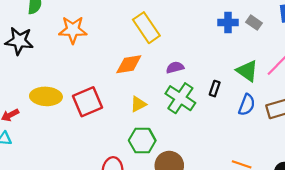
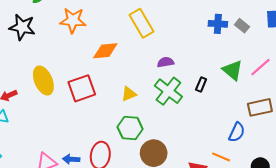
orange diamond: (129, 64) -> (105, 51), moved
yellow ellipse: (46, 96) -> (43, 81), turned 60
blue semicircle: (247, 105) -> (237, 132), moved

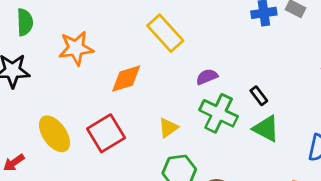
green triangle: (232, 70) -> (266, 129), moved
black rectangle: (201, 84) -> (259, 96), turned -48

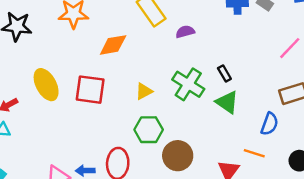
purple semicircle: (207, 77) -> (185, 32), moved
red square: (106, 133) -> (90, 90), turned 32

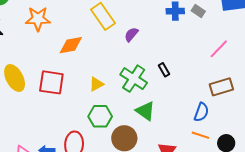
purple semicircle: (185, 32) -> (131, 34), turned -35
green triangle: (227, 102) -> (145, 111), moved
orange line: (254, 153) -> (200, 135), moved

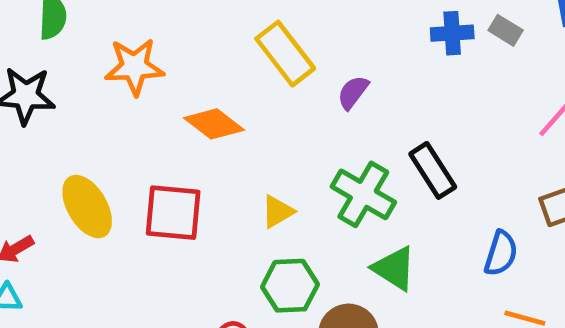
orange diamond: (71, 45) -> (214, 124), turned 50
black rectangle: (164, 70) -> (433, 170), size x1.6
blue semicircle: (201, 112) -> (501, 253), moved

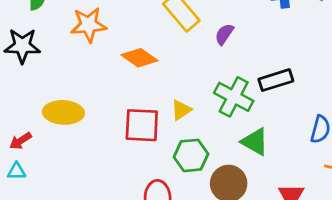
black rectangle: (433, 170) -> (276, 80), turned -72
yellow ellipse: (87, 207) -> (63, 112), turned -54
red square: (173, 213) -> (142, 125), moved

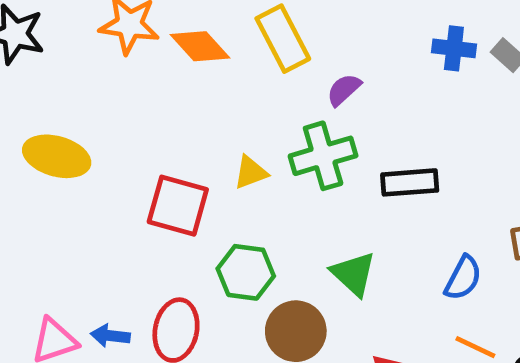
orange diamond: (139, 58) -> (200, 46), moved
green cross: (234, 97) -> (323, 156), moved, turned 33
yellow triangle: (181, 110) -> (251, 172), moved

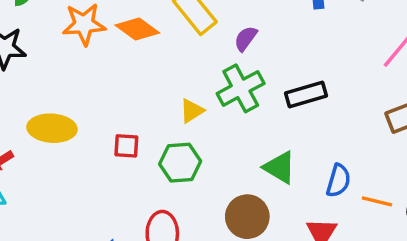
red square: (178, 206) -> (126, 146), moved, size x0.6
green hexagon: (246, 272) -> (180, 163), moved
blue semicircle: (463, 278) -> (338, 181), moved

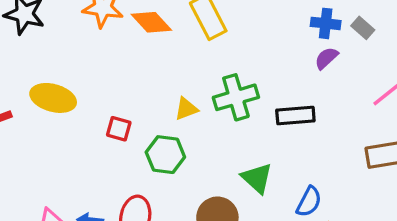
purple semicircle: (246, 39) -> (326, 58), moved

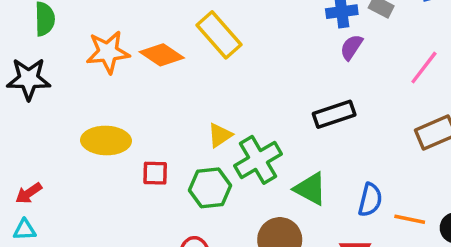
green cross: (236, 97) -> (258, 160), moved
yellow ellipse: (53, 98) -> (106, 140), moved

